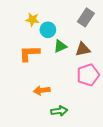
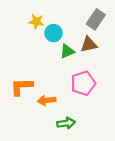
brown triangle: (83, 49) -> (89, 44), moved
orange L-shape: (29, 53) -> (22, 87), moved
pink pentagon: (88, 75) -> (83, 83), moved

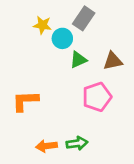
gray rectangle: (96, 19) -> (84, 18), moved
brown triangle: (89, 44) -> (113, 61), moved
orange arrow: (47, 100) -> (46, 146), moved

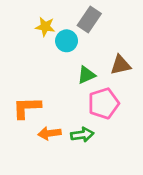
green triangle: (78, 60) -> (86, 75), moved
green arrow: (77, 143) -> (82, 135), moved
orange arrow: (46, 146) -> (49, 133), moved

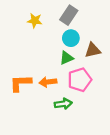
cyan circle: (67, 41) -> (71, 38), moved
orange arrow: (49, 133) -> (48, 82), moved

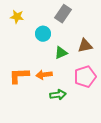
yellow star: (35, 21) -> (17, 17), moved
cyan circle: (71, 38) -> (43, 34), moved
pink pentagon: (80, 80) -> (85, 77), moved

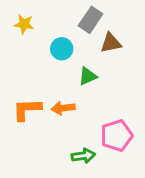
brown triangle: (85, 46) -> (111, 43), moved
pink pentagon: (85, 77) -> (117, 136), moved
green arrow: (58, 95) -> (83, 156), moved

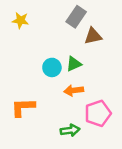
cyan circle: (62, 49) -> (52, 67), moved
orange arrow: (63, 108) -> (74, 90), moved
orange L-shape: (27, 110) -> (23, 107), moved

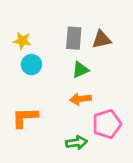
gray rectangle: (76, 17) -> (74, 38), moved, turned -30
yellow star: (21, 20) -> (22, 41), moved
cyan circle: (52, 67) -> (31, 65), moved

